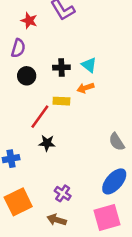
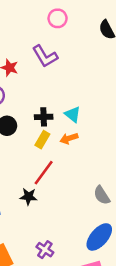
yellow rectangle: (61, 101) -> (42, 140), moved, turned -63
red line: (40, 117) -> (44, 173), moved

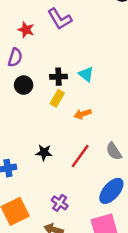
orange arrow: (69, 138) -> (83, 114), moved
red line: (44, 173) -> (80, 156), moved

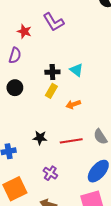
black circle: (24, 85) -> (15, 88), moved
red line: (80, 156) -> (71, 141), turned 45
purple cross: (60, 203) -> (50, 173), moved

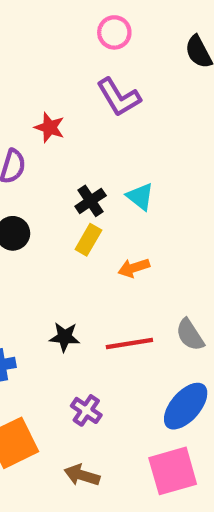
purple L-shape: (53, 22) -> (119, 97), moved
red star: (24, 31) -> (50, 127), moved
black cross: (52, 72) -> (91, 201), turned -32

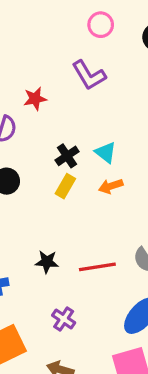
pink circle: (114, 32) -> (101, 25), moved
red star: (50, 127) -> (35, 99), turned -30
orange arrow: (134, 268) -> (111, 186), moved

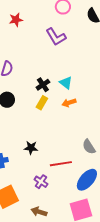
red star: (35, 99) -> (16, 20), moved
red line: (97, 267) -> (61, 164), moved

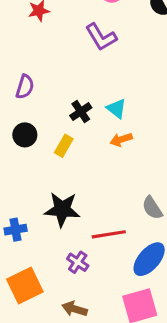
yellow rectangle: (42, 103) -> (64, 146), moved
black star: (31, 148) -> (62, 209), size x1.6

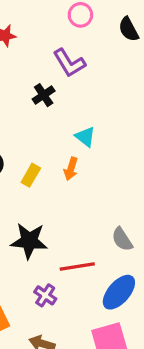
black cross: (81, 112) -> (44, 95), moved
orange arrow: (121, 140) -> (71, 169), moved, turned -55

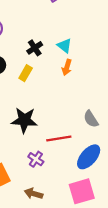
black cross: (44, 95) -> (35, 48), moved
orange arrow: (71, 169) -> (67, 67), moved

